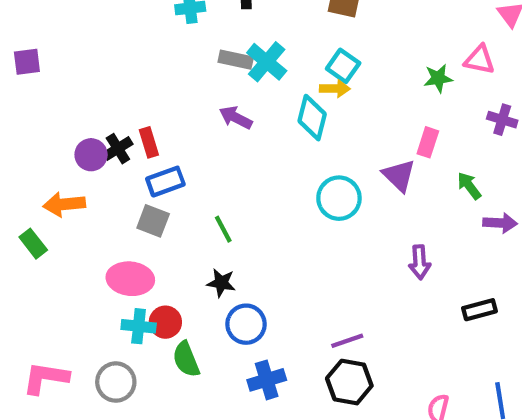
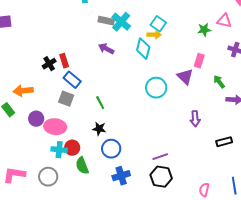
purple circle: (91, 155) -> (36, 119), moved
blue rectangle: (165, 182) -> (72, 80), turned 60

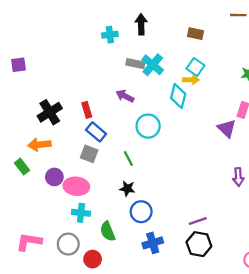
purple arrow: (106, 49) -> (125, 96), moved
black cross: (49, 64) -> (50, 112), moved, size x1.5
cyan circle: (156, 88) -> (148, 126), moved
red circle: (72, 148) -> (93, 259), moved

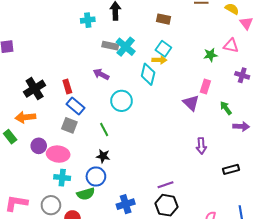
blue circle: (141, 212) -> (96, 177), moved
green semicircle: (108, 231) -> (86, 194), turned -84

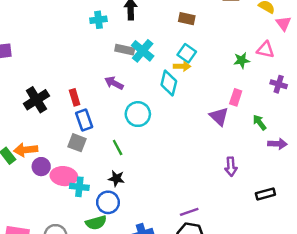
blue rectangle: (75, 106) -> (84, 120), turned 30
orange arrow: (25, 117) -> (26, 150), moved
cyan cross: (62, 178) -> (79, 187), moved

